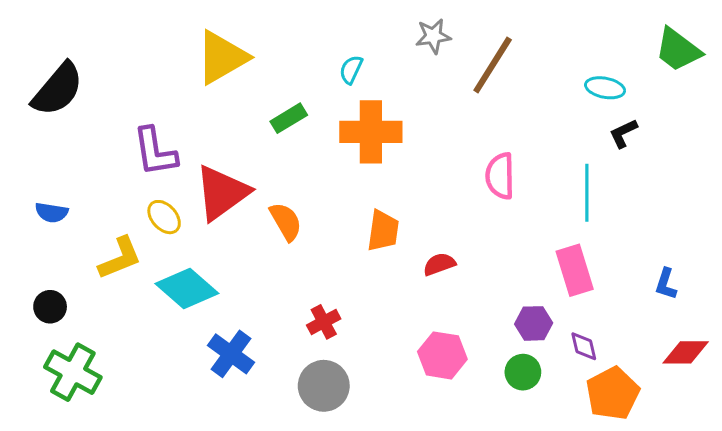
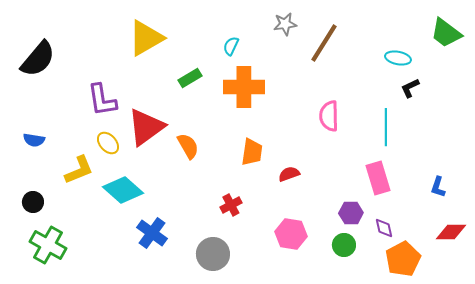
red cross: (324, 322) -> (231, 205), moved

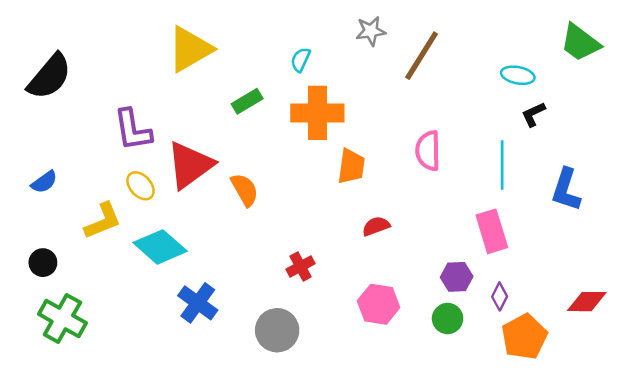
blue semicircle: (34, 140) -> (44, 182), turned -45
orange trapezoid: (252, 152) -> (351, 166), moved
blue L-shape: (438, 187) -> (566, 190), moved, size x1.6
purple diamond: (384, 228) -> (500, 296), turned 40

